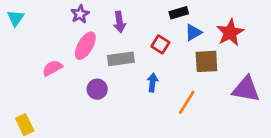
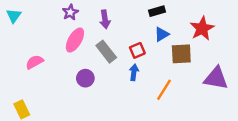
blue triangle: (193, 33) -> (162, 34), moved
red square: (160, 44) -> (137, 50), moved, turned 35
gray rectangle: (121, 59) -> (106, 52), turned 60
pink semicircle: (52, 68) -> (35, 62), moved

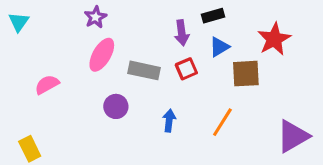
purple arrow: (105, 19) -> (182, 33), moved
gray rectangle: (106, 52) -> (144, 70), turned -40
blue arrow: (134, 72) -> (169, 121), moved
purple triangle: (216, 78) -> (293, 136), moved, turned -40

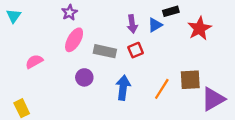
black rectangle: (213, 16) -> (171, 11), moved
blue triangle: (219, 47) -> (155, 25), moved
brown square: (246, 74) -> (190, 80), moved
blue arrow: (169, 121) -> (123, 88), size x1.5

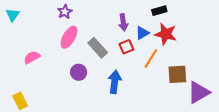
blue triangle: (155, 25) -> (142, 33), moved
red star: (199, 28) -> (166, 34), moved, turned -30
gray rectangle: (105, 51) -> (98, 48), turned 36
orange line: (162, 89) -> (151, 58), moved

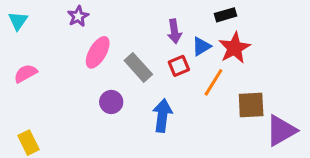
purple star: (65, 12) -> (78, 16), moved
red star: (166, 34) -> (235, 48), turned 30
pink semicircle: (32, 57) -> (26, 73), moved

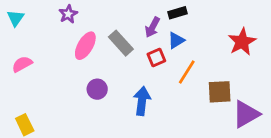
black rectangle: (225, 15) -> (177, 13), moved
purple arrow: (174, 31) -> (152, 27), turned 36
red star: (235, 48) -> (242, 42), moved
gray rectangle: (138, 67) -> (121, 43), moved

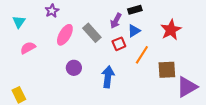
cyan triangle: (16, 18) -> (19, 22), moved
red star: (242, 42) -> (171, 30), moved
pink semicircle: (22, 64) -> (28, 48), moved

